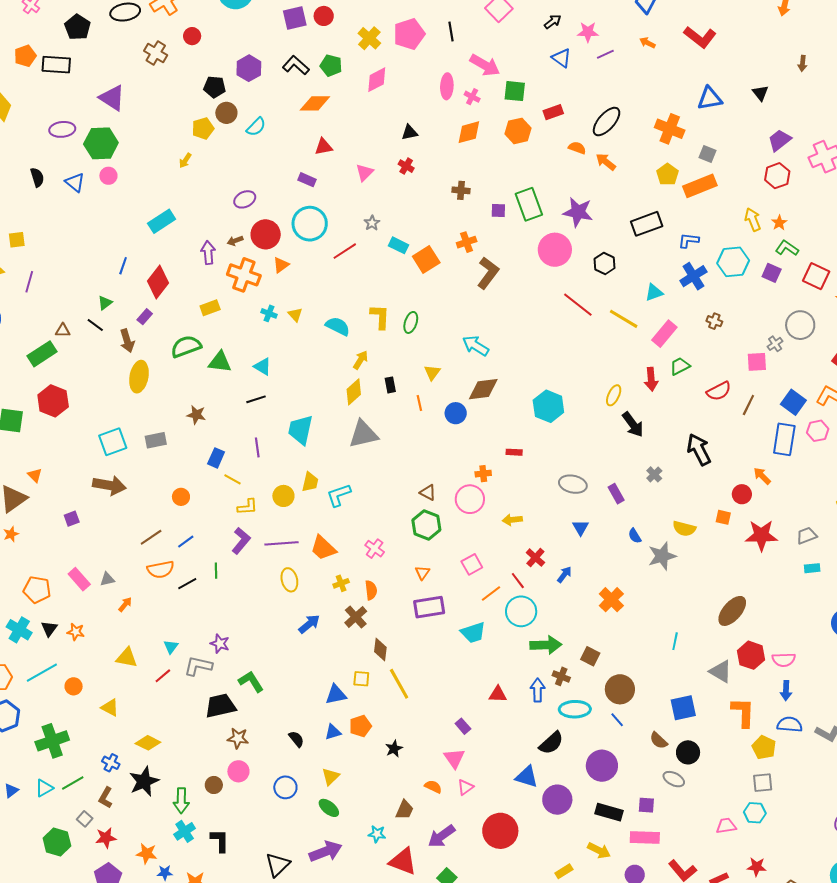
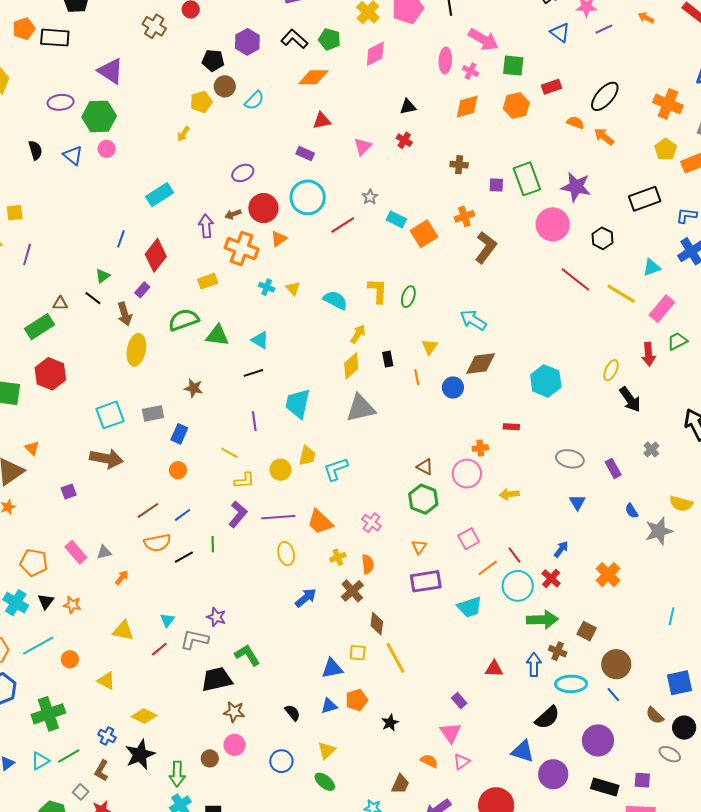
blue rectangle: (216, 458) -> (179, 434), moved
red cross: (535, 558) -> (551, 578), moved

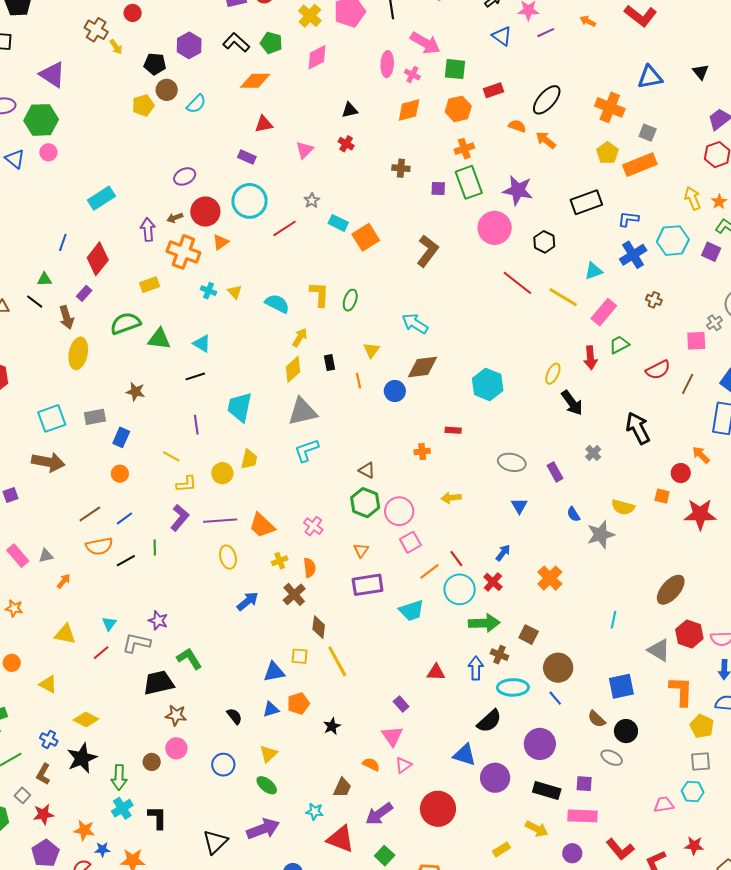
yellow arrow: (183, 134) -> (116, 47), moved, turned -70
orange cross: (464, 216) -> (464, 149), moved
green triangle: (103, 276) -> (44, 279), turned 35
cyan L-shape: (336, 469) -> (306, 450), moved
pink circle: (467, 474) -> (399, 511), moved

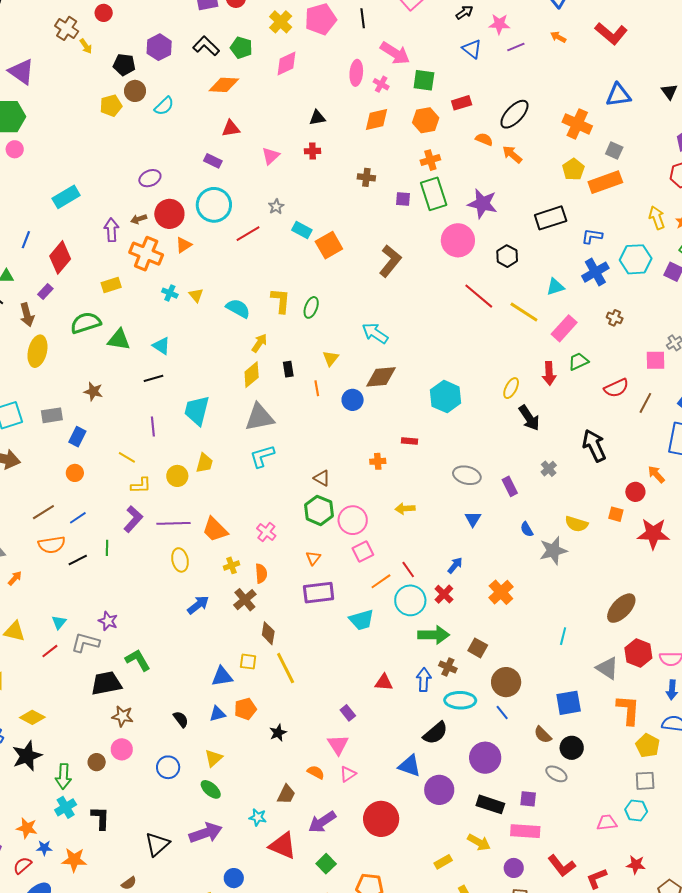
red cross: (346, 144) -> (312, 151), turned -35

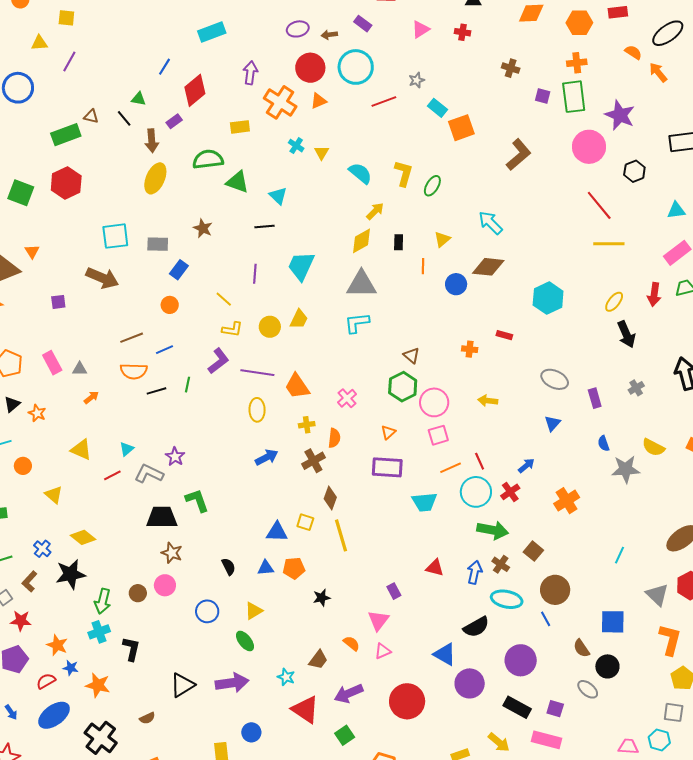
brown arrow: (139, 219) -> (329, 35), moved
yellow line: (524, 312) -> (609, 244), moved, turned -44

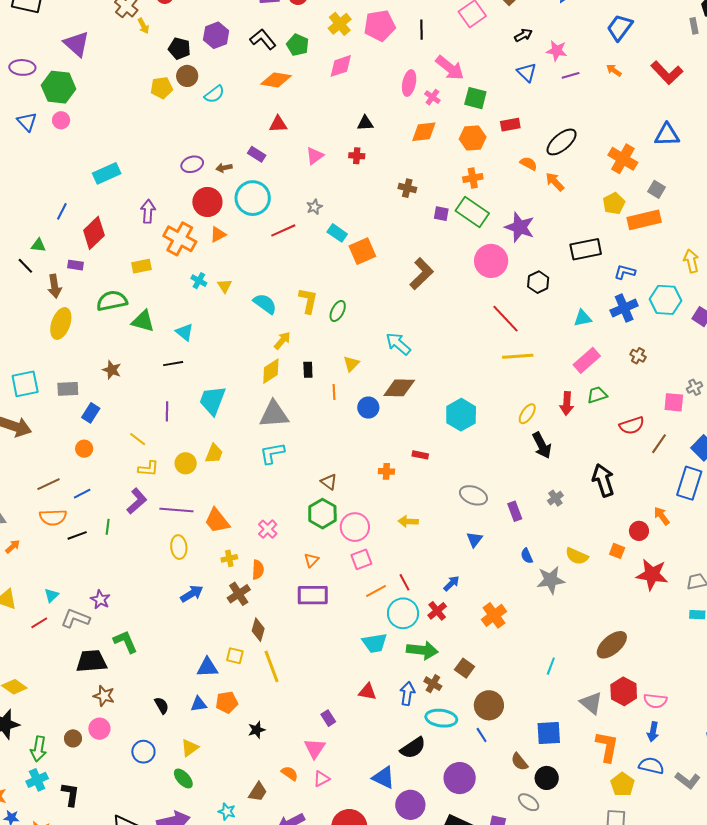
green rectangle: (574, 97) -> (472, 212), turned -44
purple rectangle: (174, 121) -> (75, 265), turned 49
cyan trapezoid: (424, 502) -> (375, 643), moved

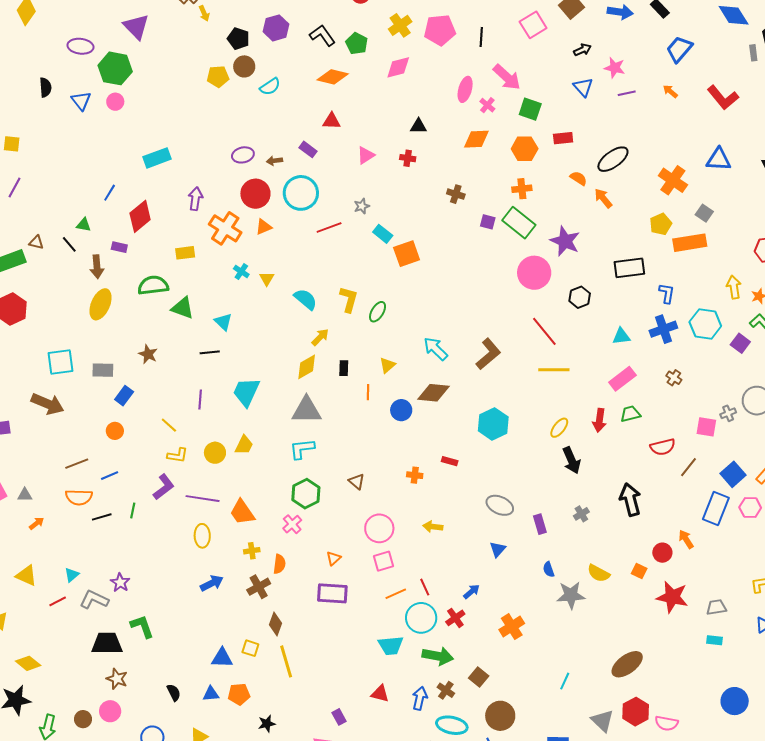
blue L-shape: (625, 272) -> (667, 293), turned 80
brown L-shape: (421, 274) -> (488, 354), moved
green hexagon: (322, 514) -> (306, 494), moved

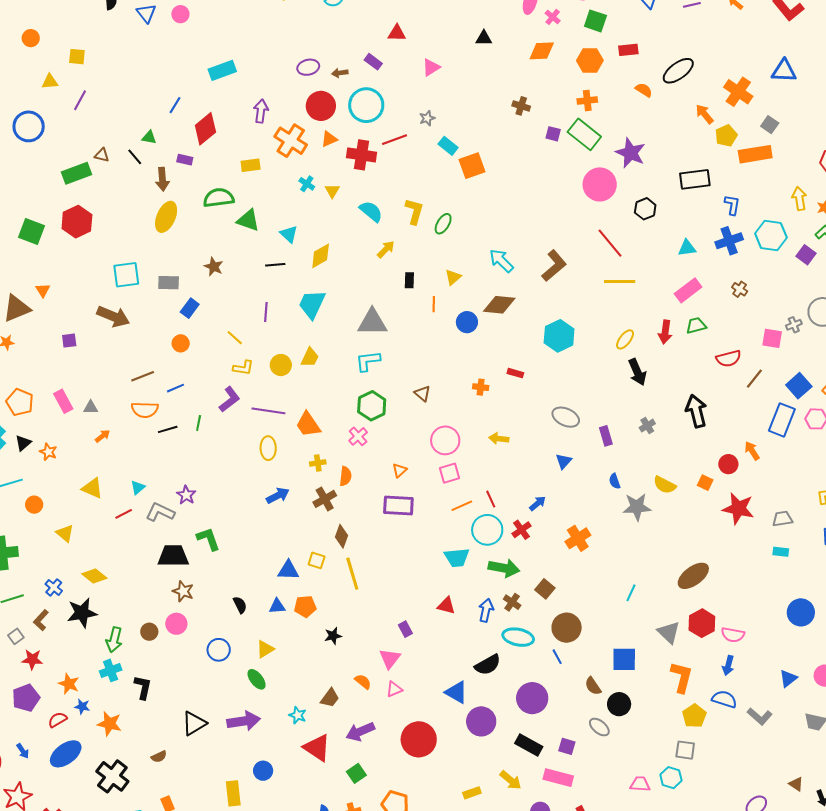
red cross: (408, 158) -> (361, 155), moved, size x1.8
orange arrow: (603, 198) -> (704, 114), moved
yellow diamond: (307, 367) -> (321, 256), moved

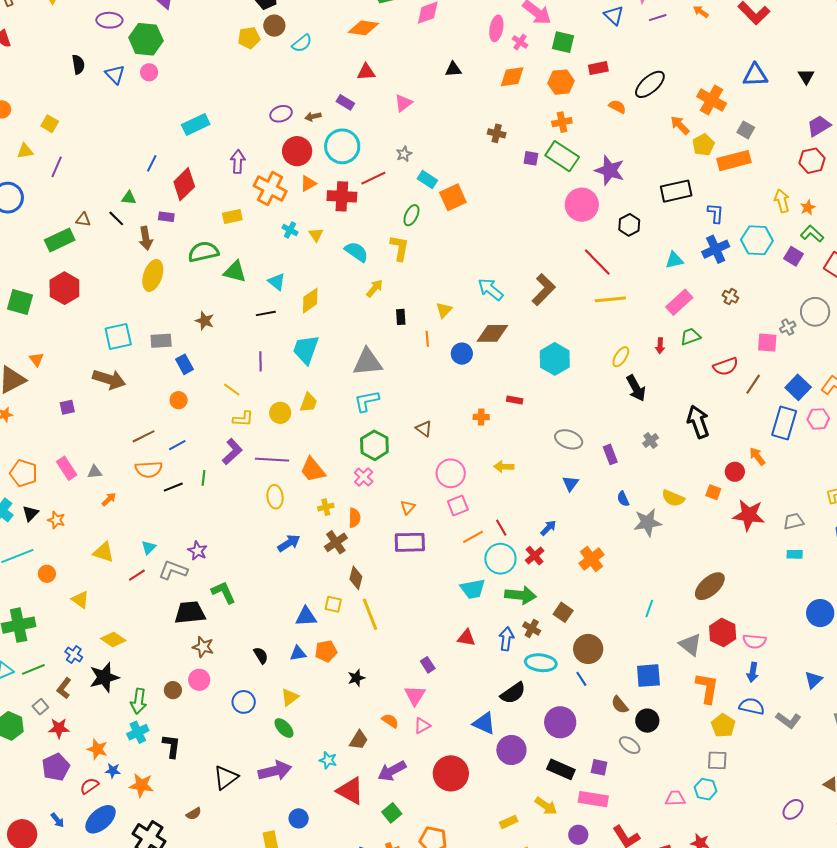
yellow square: (77, 57) -> (50, 124), turned 30
green ellipse: (443, 224) -> (411, 215), moved
blue rectangle: (190, 308) -> (184, 364), turned -60
red arrow: (665, 332) -> (660, 346), size x0.7

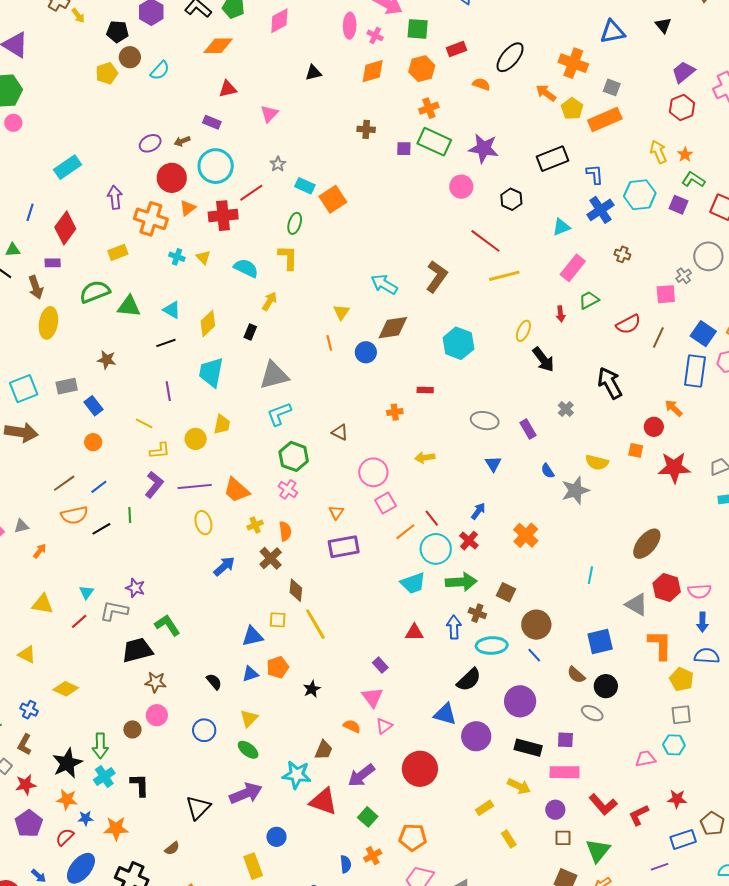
pink circle: (582, 205) -> (461, 187), size x0.7
black rectangle: (401, 317) -> (250, 332), moved, turned 35
black star: (104, 677) -> (67, 763), moved
cyan star: (328, 760) -> (297, 775), size x1.6

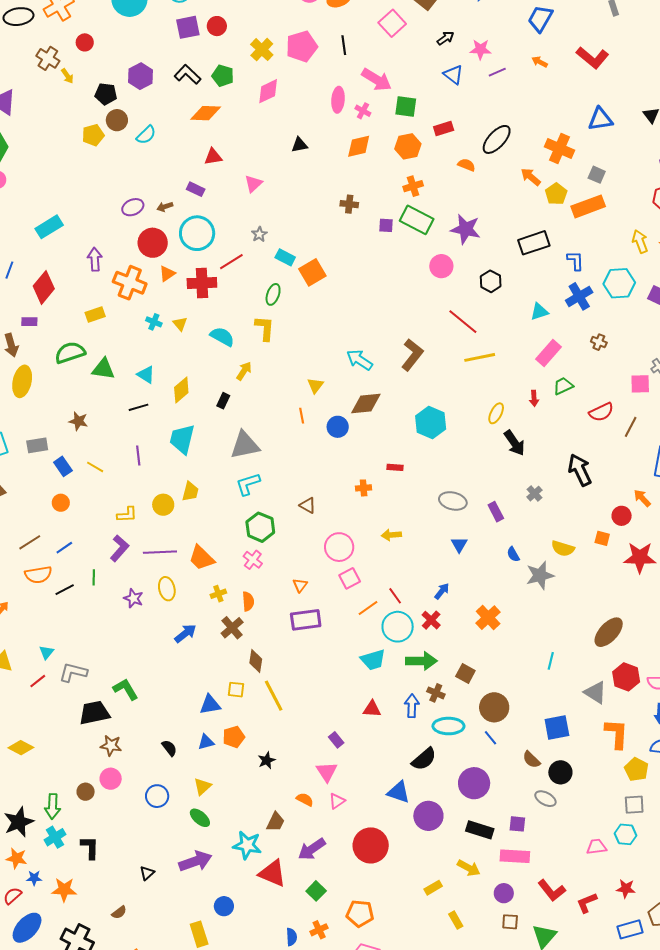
yellow line: (144, 423) -> (95, 467), moved
purple star: (135, 588) -> (133, 598), moved
black triangle: (198, 808) -> (147, 873), size x0.6

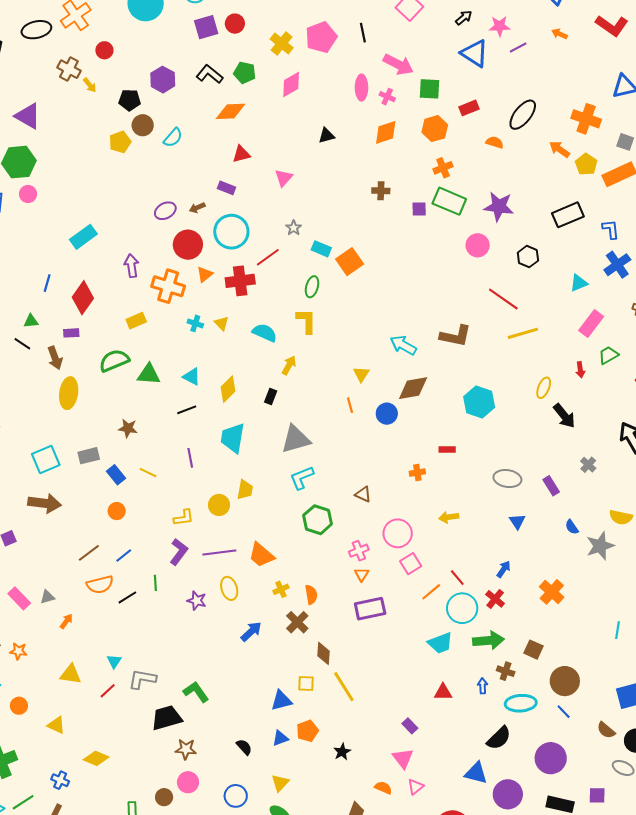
blue triangle: (453, 75) -> (475, 53), size x1.4
brown L-shape: (412, 355) -> (455, 336), turned 68
pink cross: (253, 560) -> (359, 551), moved, turned 36
blue arrow: (412, 706) -> (483, 686), size x0.7

